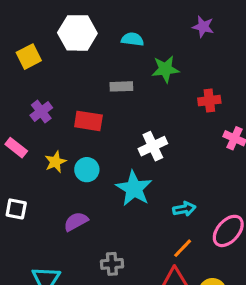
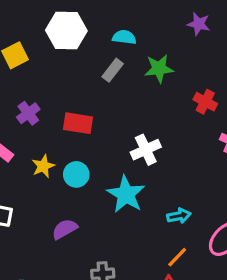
gray rectangle: (121, 86) -> (113, 70), moved, turned -50
red cross: (209, 101) -> (205, 102), turned 35

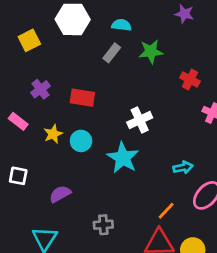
cyan arrow: (179, 216) -> (183, 167), moved
purple semicircle: (65, 229) -> (60, 194), moved

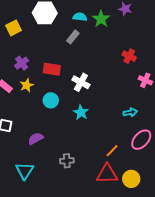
green star: (151, 52) -> (101, 19), moved, turned -30
white cross: (140, 120) -> (81, 82), moved, turned -36
yellow star: (53, 134) -> (27, 85), moved
cyan star: (123, 158) -> (81, 112), size x0.7
cyan arrow: (183, 167) -> (130, 112), moved

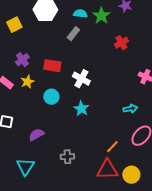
red cross: (129, 56) -> (121, 43), moved, turned 32

